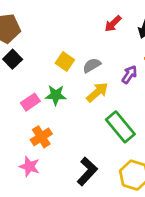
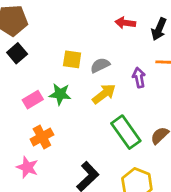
red arrow: (113, 24) -> (125, 23), turned 48
yellow square: (65, 62) -> (72, 59), turned -30
purple arrow: (129, 75) -> (139, 78), turned -48

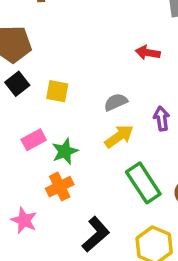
yellow square: (72, 59) -> (57, 91), moved
green star: (60, 94) -> (65, 151), moved, turned -30
orange cross: (42, 137) -> (60, 187), moved

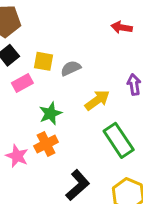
gray semicircle: (116, 102) -> (71, 68), moved
pink rectangle: (34, 140) -> (22, 83), moved
pink star: (24, 220) -> (17, 156), moved

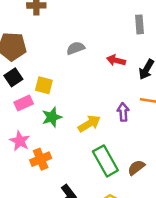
gray semicircle: (71, 68) -> (76, 48), moved
green star: (50, 113) -> (52, 117), moved
pink star: (17, 156) -> (20, 141), moved

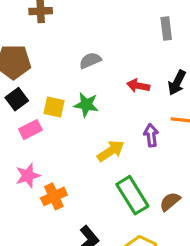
red arrow: (116, 60) -> (138, 86), moved
green star: (52, 117) -> (86, 105), moved, turned 30
pink star: (20, 141) -> (28, 176), turned 30

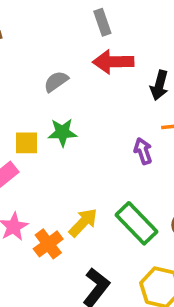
gray rectangle: (166, 28) -> (102, 22), moved
red arrow: (138, 86) -> (113, 62), moved, size x1.5
yellow arrow: (111, 151) -> (83, 222), moved

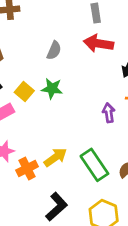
gray semicircle: (56, 81) -> (54, 50), turned 138
yellow square: (27, 143) -> (24, 92), turned 30

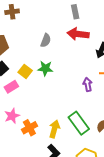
yellow arrow: (55, 157) -> (54, 129), moved, turned -36

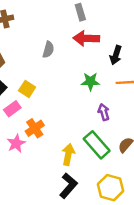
green star: (45, 68) -> (90, 81), moved
purple arrow: (88, 85) -> (104, 112), moved
orange cross: (29, 128) -> (35, 128), moved

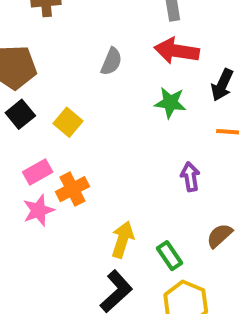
green star: (90, 81) -> (170, 103), moved
pink rectangle: (12, 109) -> (38, 172), moved
green rectangle: (97, 145) -> (170, 256), moved, size x0.6

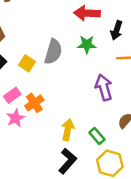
gray semicircle: (111, 61) -> (53, 52), moved, size x1.5
purple arrow: (190, 177) -> (104, 87), size x1.5

